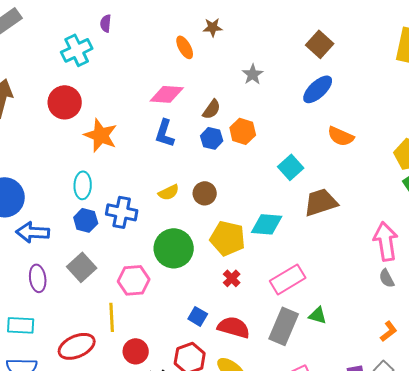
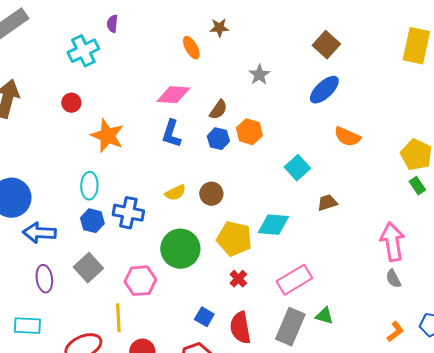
red circle: (65, 102) -> (71, 103), size x0.6
brown trapezoid: (321, 202) -> (327, 203), size x0.6
red semicircle: (234, 327) -> (240, 328), turned -116

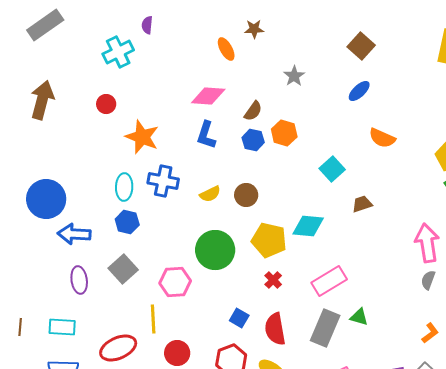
blue ellipse: (324, 90) -> (359, 91), size x0.7
blue cross: (128, 213) -> (163, 181), moved
gray semicircle: (393, 279) -> (428, 280), turned 48

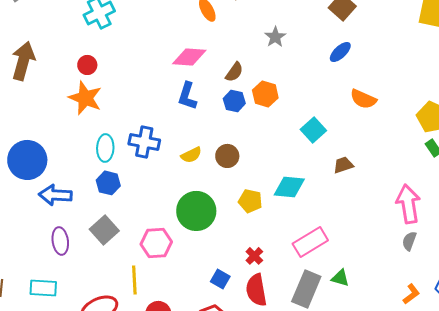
orange star: (142, 137) -> (85, 98), moved
yellow pentagon: (269, 240) -> (250, 201), size x0.7
red cross: (273, 280) -> (254, 256), moved

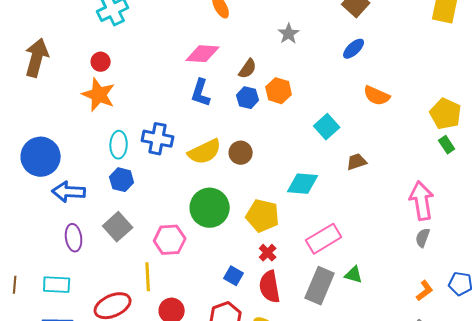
yellow semicircle: (191, 155) -> (205, 152), size x1.6
yellow pentagon: (250, 201) -> (263, 216), moved, size x1.4

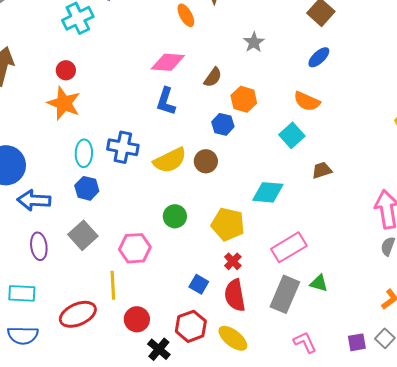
orange semicircle: (377, 96) -> (307, 101), moved
blue hexagon: (248, 98) -> (223, 124), moved
green circle: (210, 208) -> (175, 216), size x0.6

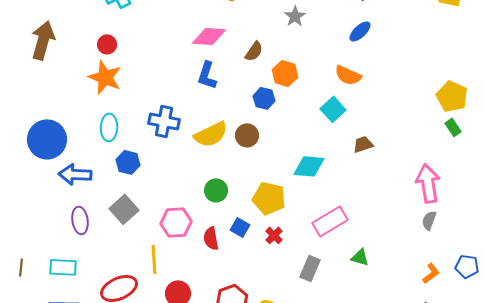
cyan ellipse: (84, 153) -> (109, 127), moved
blue square: (199, 284) -> (240, 227), moved
gray rectangle: (285, 294) -> (310, 268), moved, size x0.7
red semicircle: (235, 295) -> (211, 238), moved, size x0.7

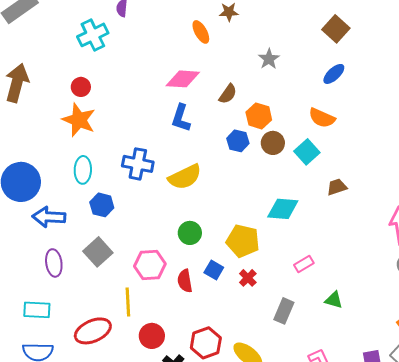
brown circle: (247, 135) -> (273, 143), moved
pink rectangle: (330, 221) -> (304, 264), size x0.6

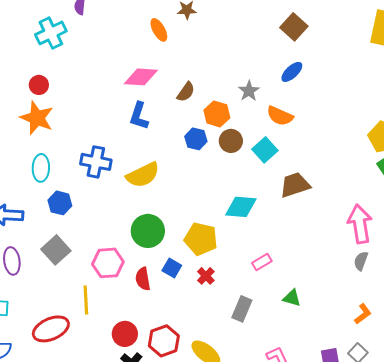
gray star: (269, 59) -> (249, 91), moved
brown trapezoid: (337, 187) -> (295, 185), size x1.5
green circle: (190, 233) -> (148, 231), size x1.4
red circle: (152, 336) -> (125, 334), moved

